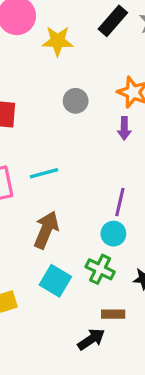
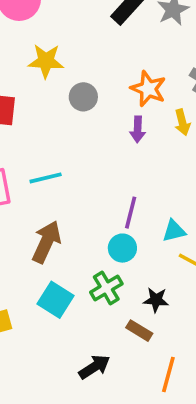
yellow star: (58, 41) -> (46, 61), moved
green cross: (100, 269) -> (106, 288), turned 32
brown rectangle: (113, 314) -> (139, 331), moved, turned 30

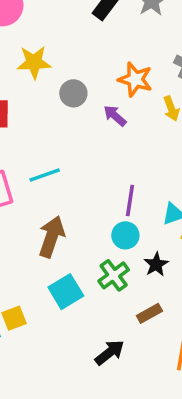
purple arrow: (138, 129) -> (115, 116), moved, turned 135
cyan square: (55, 300) -> (66, 292), turned 32
black star: (156, 300) -> (156, 264), moved, turned -30
brown rectangle: (139, 331) -> (149, 313), turned -55

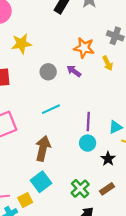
gray circle: (73, 93) -> (48, 72), moved
cyan line: (45, 175) -> (51, 109), moved
green cross: (114, 275) -> (80, 189), moved
cyan square: (66, 292) -> (41, 182), moved

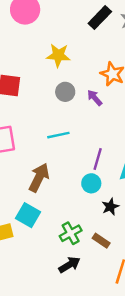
yellow star: (21, 44) -> (58, 55), moved
cyan square: (41, 182) -> (28, 215), turned -36
brown rectangle: (107, 189) -> (101, 241), turned 56

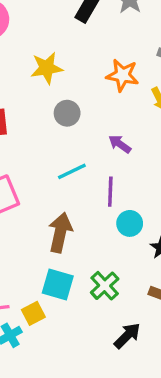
purple arrow: (95, 98) -> (120, 144), moved
purple line: (98, 159) -> (110, 192), moved
green cross: (71, 233) -> (105, 286), moved

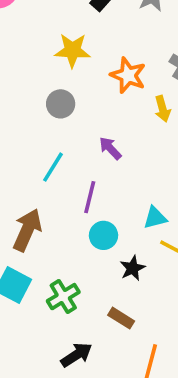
yellow star: (47, 68) -> (72, 50), moved
cyan line: (72, 171) -> (53, 167), turned -44

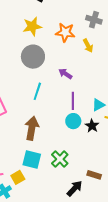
gray circle: (61, 104) -> (33, 57), size x1.5
purple line: (90, 197) -> (73, 101), moved
black star: (133, 268) -> (92, 126), moved
brown rectangle: (121, 318) -> (94, 175), moved

